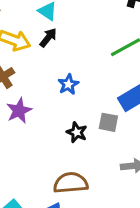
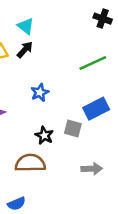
brown semicircle: (71, 183) -> (30, 163), moved

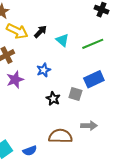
cyan triangle: (26, 26) -> (62, 40), moved
blue star: (40, 92) -> (44, 70), moved
brown semicircle: (30, 163) -> (60, 136), moved

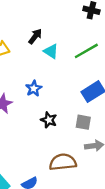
black arrow: (40, 32) -> (35, 36), moved
gray square: (75, 94) -> (83, 122), moved

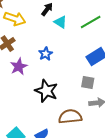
black star: (49, 120) -> (46, 91), moved, size x1.6

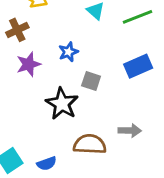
gray square: (88, 83) -> (91, 81), moved

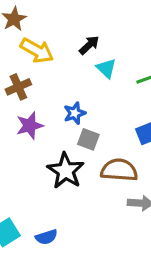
gray square: (91, 81) -> (88, 139), moved
brown semicircle: (90, 144) -> (119, 170), moved

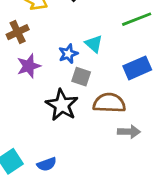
cyan triangle: (106, 68) -> (94, 44), moved

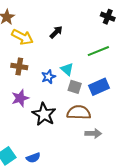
brown cross: (18, 32) -> (19, 66), moved, turned 35
purple star: (29, 66) -> (20, 98), moved
gray square: (81, 77) -> (75, 87), moved

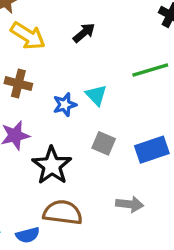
gray square: (75, 87) -> (104, 143), moved
blue rectangle: (99, 87) -> (152, 150), moved
brown semicircle: (79, 113) -> (63, 212), moved

